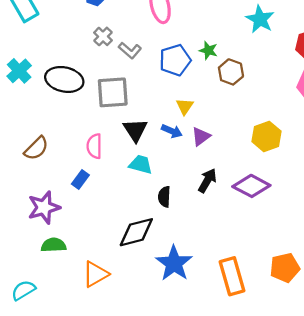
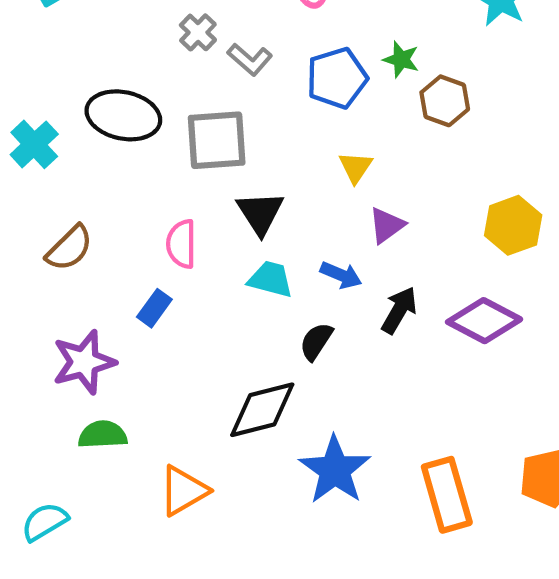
cyan cross: (19, 71) -> (34, 144), moved
blue arrow: (172, 131) -> (341, 275), moved
black semicircle: (164, 197) -> (316, 341), turned 30

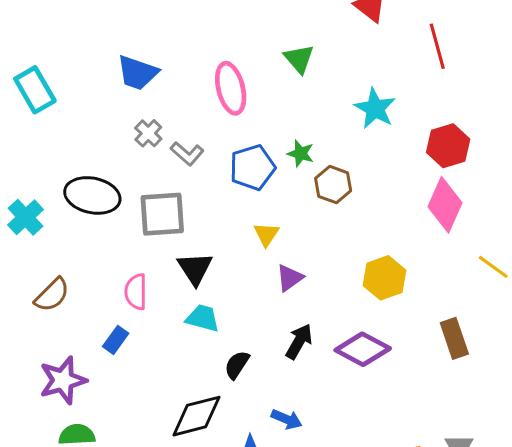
blue arrow: (341, 275) -> (287, 419), moved

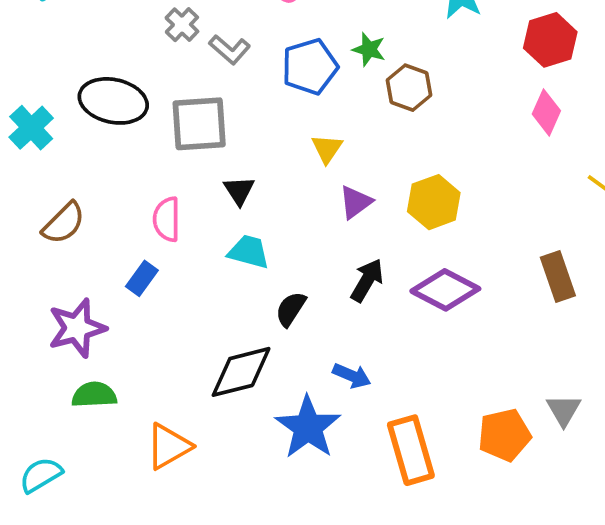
pink diamond: (445, 205) -> (546, 112), size x0.7
black triangle: (195, 268) -> (239, 191), size x0.7
yellow hexagon: (384, 278) -> (434, 202), moved

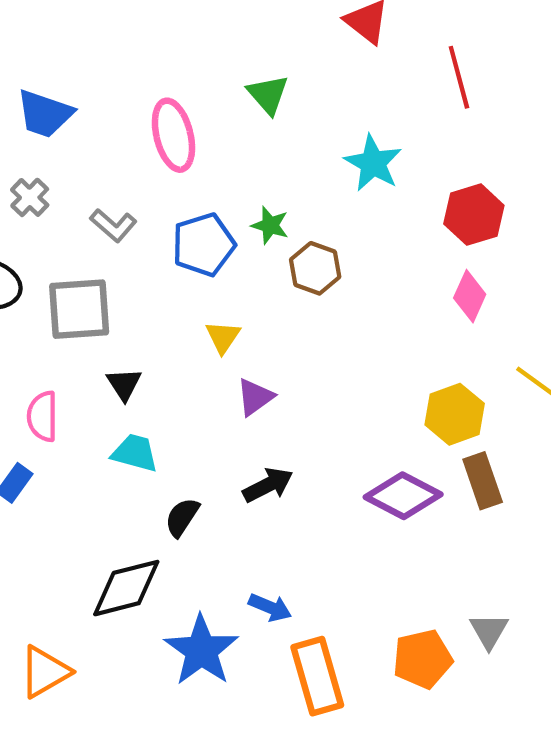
gray cross: (182, 25) -> (30, 197), moved
yellow hexagon: (434, 202) -> (455, 414), moved
black arrow: (367, 280) -> (268, 485), turned 33
purple diamond: (445, 290) -> (403, 496), moved
blue arrow: (352, 376) -> (270, 607), moved

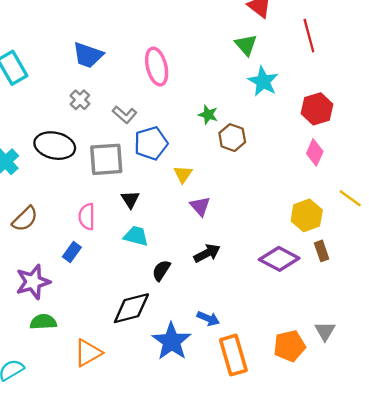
green triangle: (268, 94) -> (246, 45), moved
blue pentagon: (204, 245) -> (151, 143), moved
purple triangle: (255, 397) -> (200, 206), turned -35
brown rectangle: (483, 481) -> (322, 251), size x0.7

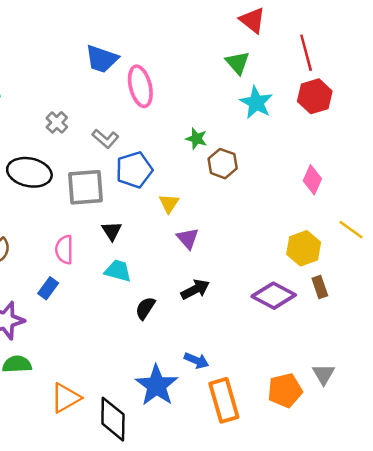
blue trapezoid: (88, 55) -> (102, 59), moved
red hexagon: (317, 109) -> (315, 96), moved
black diamond: (131, 308) -> (113, 419), moved, turned -75

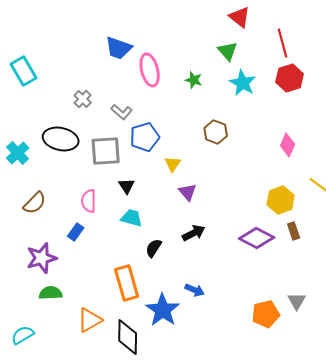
green star: (196, 139) -> (194, 80), moved
orange rectangle: (224, 400) -> (127, 283), moved

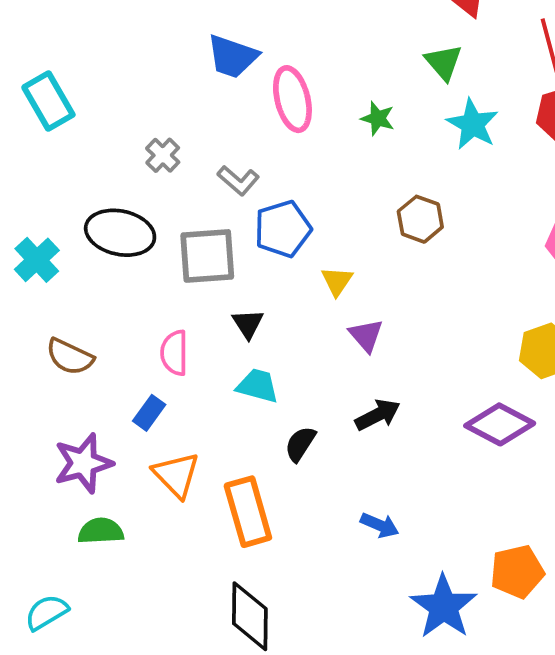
brown semicircle: (35, 203) -> (70, 357), turned 70
blue star: (163, 310) -> (444, 607), moved
orange triangle: (90, 320) -> (176, 475), moved, turned -44

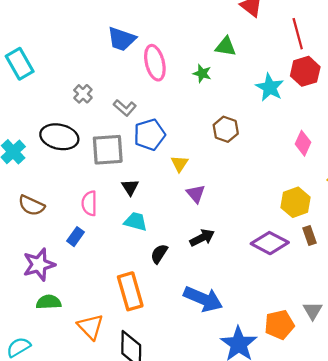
green triangle: (444, 62) -> (226, 47), moved, turned -40
cyan star: (473, 124) -> (270, 87), moved
orange triangle: (176, 475) -> (90, 327), moved
blue arrow: (380, 525) -> (203, 299), size x1.8

